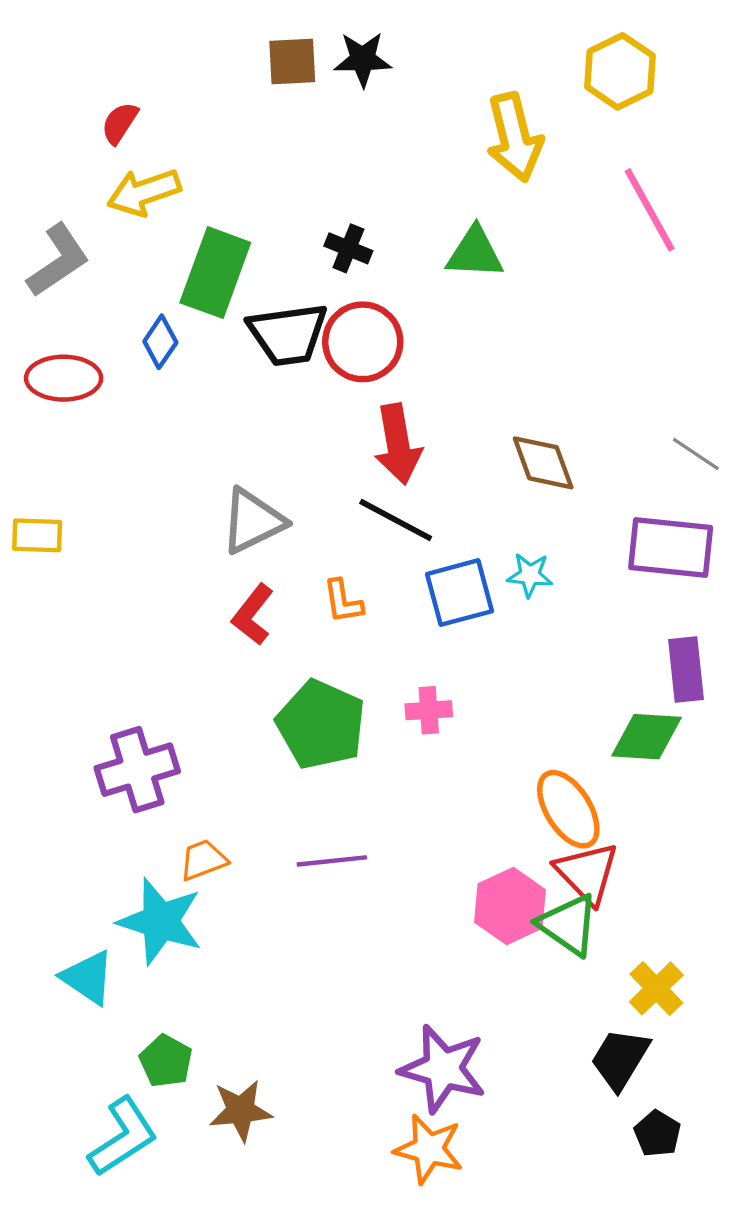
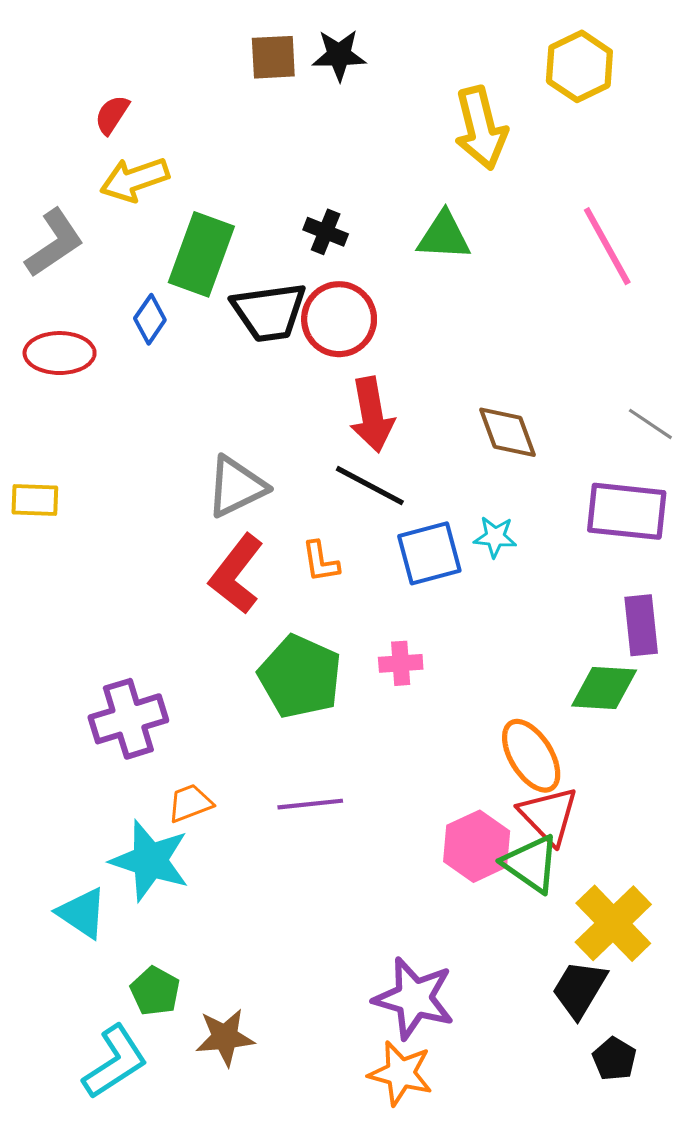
pink line: (650, 210) -> (607, 246), moved
red L-shape: (253, 615) -> (236, 574), size x1.4
yellow cross: (656, 988) -> (613, 923), size x1.5

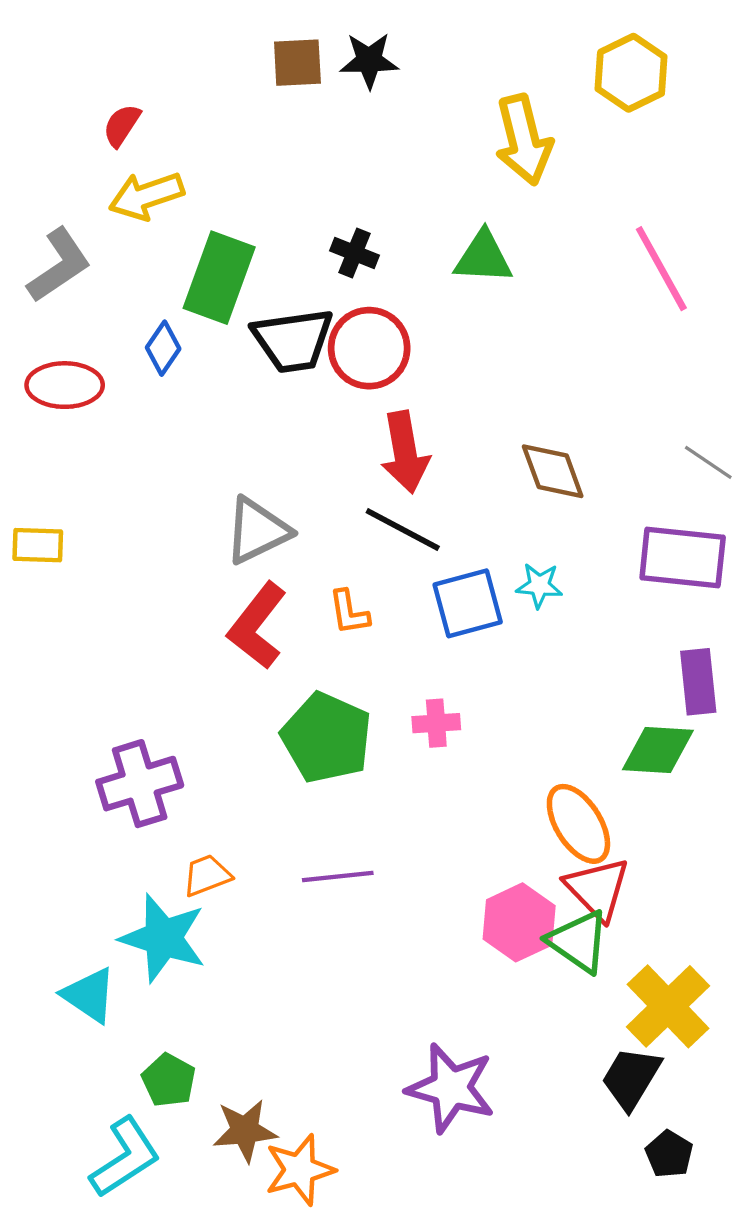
orange star: (401, 1073) -> (300, 1170), moved, turned -30

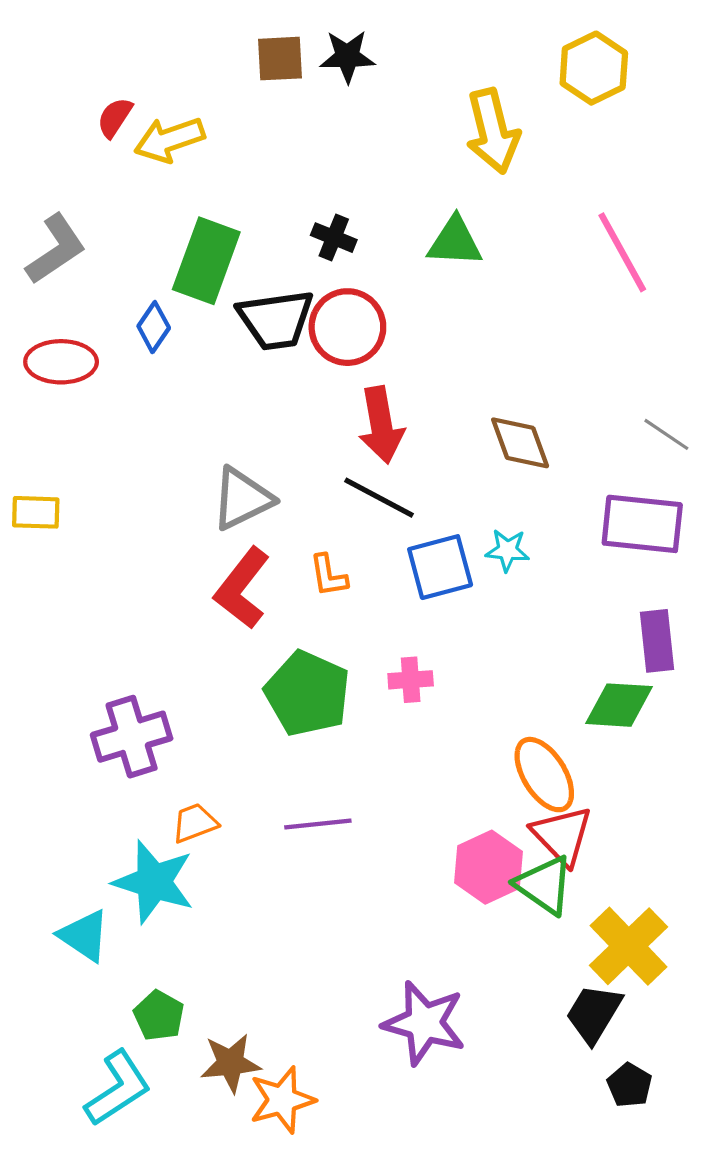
yellow arrow: (146, 196) -> (169, 140), moved

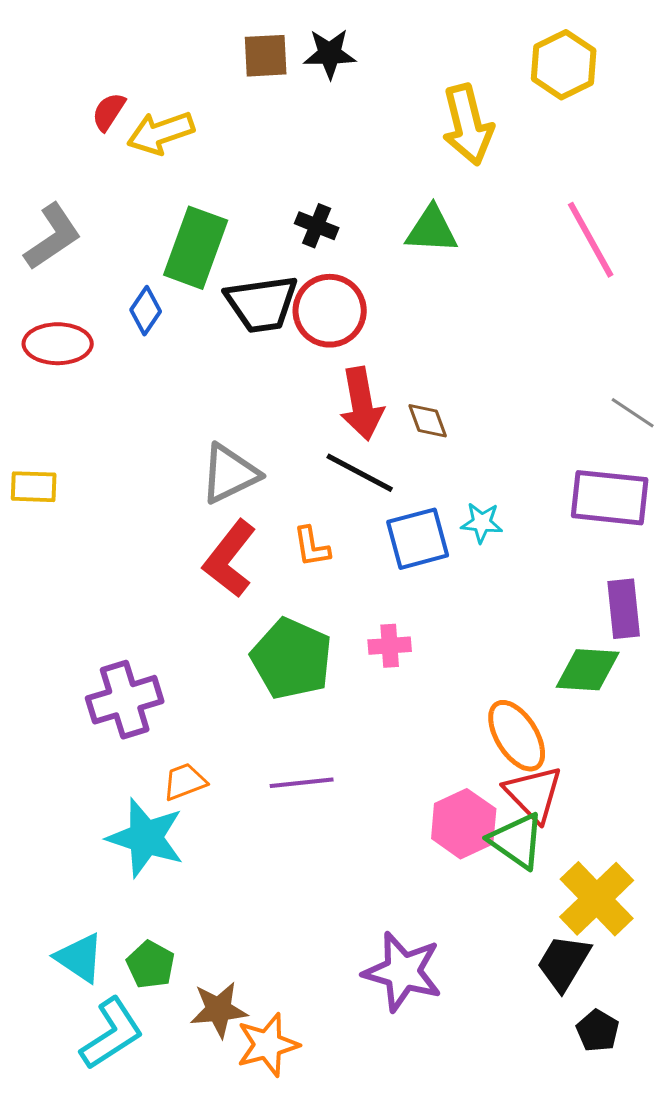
brown diamond: (520, 443) -> (428, 421), moved, size x0.7
cyan triangle: (84, 936) -> (80, 958), moved

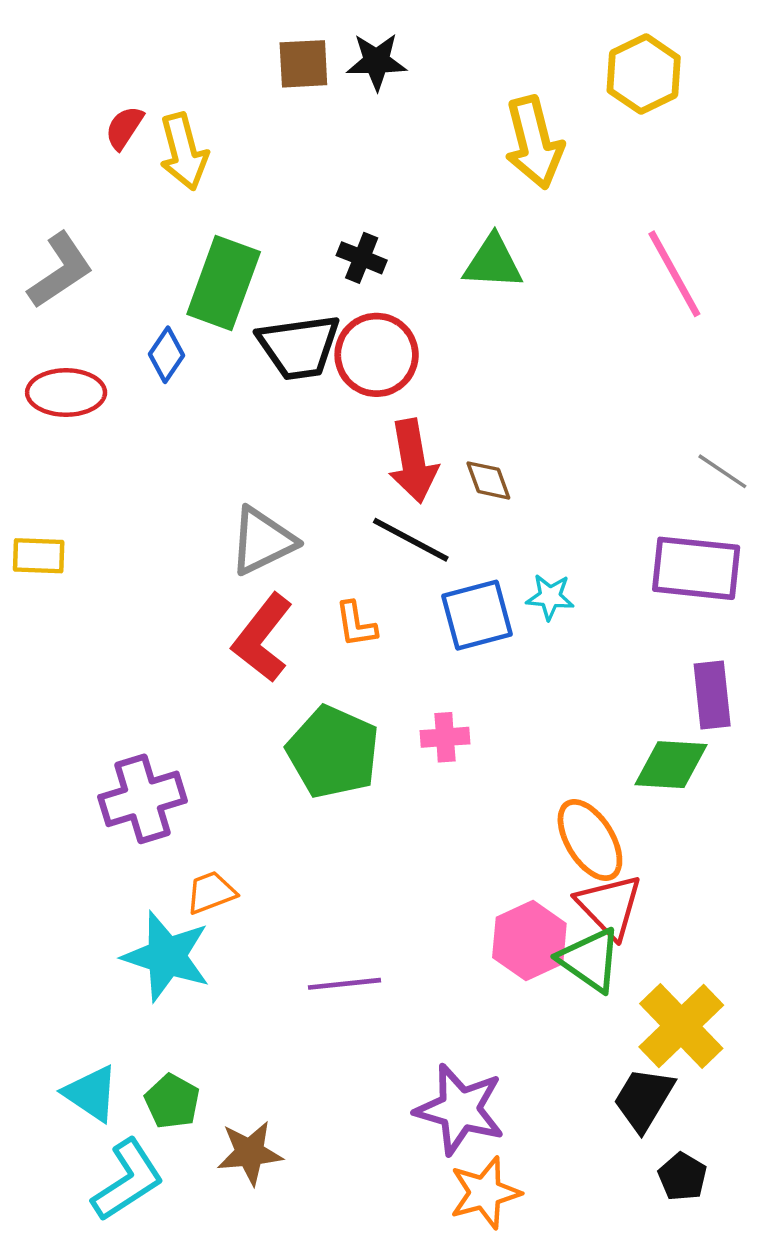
yellow arrow: (161, 133) -> (184, 152), turned -86
purple line: (302, 783) -> (345, 984), moved
orange star: (268, 1045) -> (485, 1193), moved

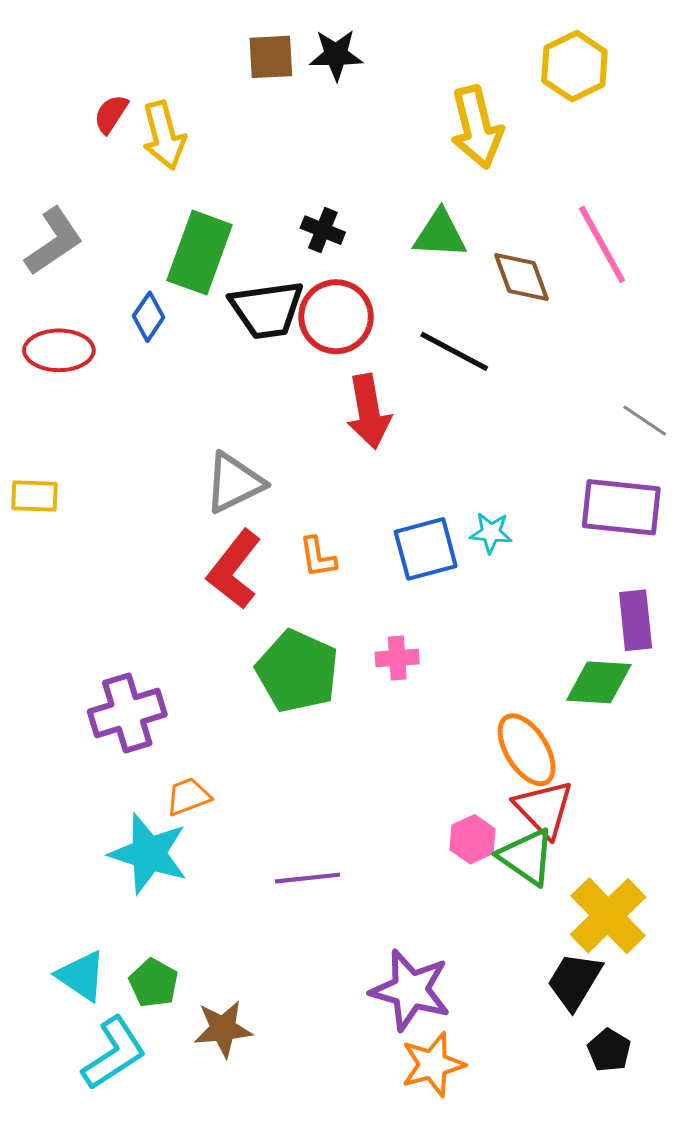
brown diamond: (488, 480) -> (521, 277), moved, size x1.4
black line: (411, 540) -> (454, 351), moved
pink hexagon: (529, 940) -> (473, 839), size x0.7

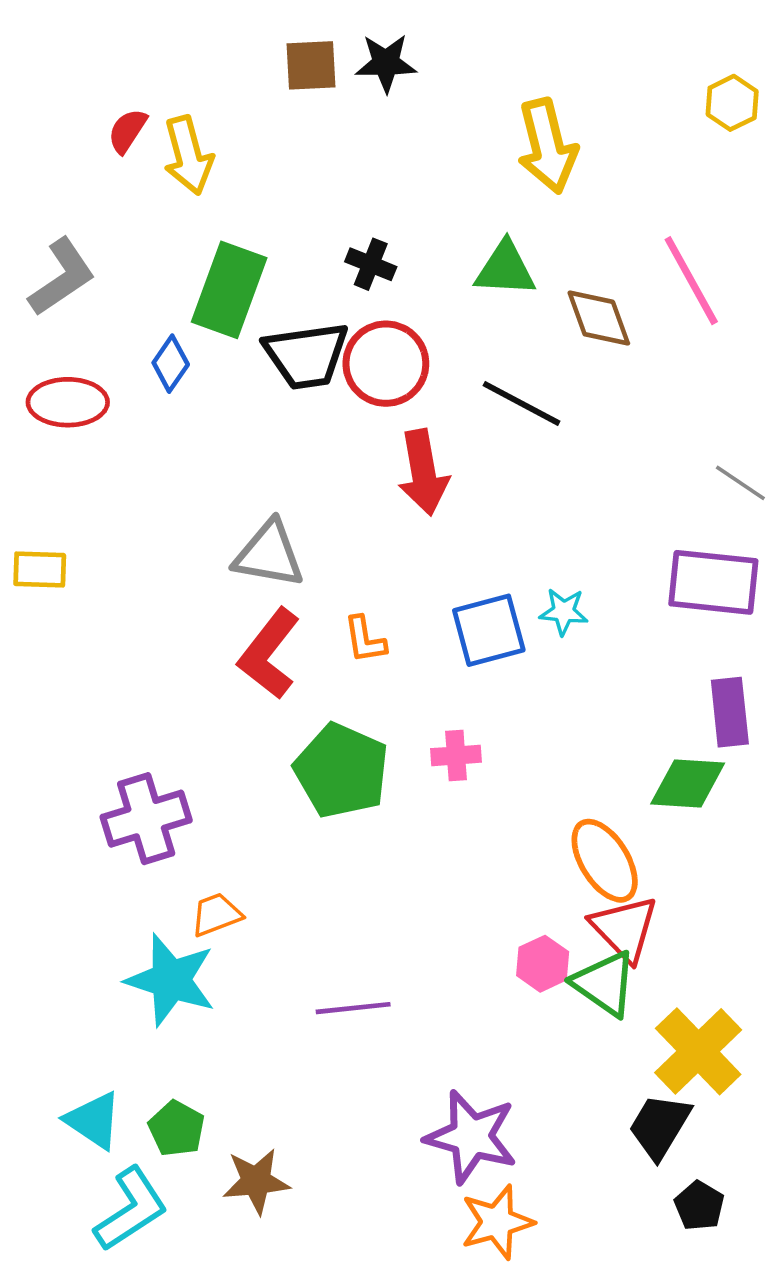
yellow hexagon: (574, 66) -> (732, 103), moved, size x0.7
gray triangle: (234, 483) -> (269, 554), turned 36

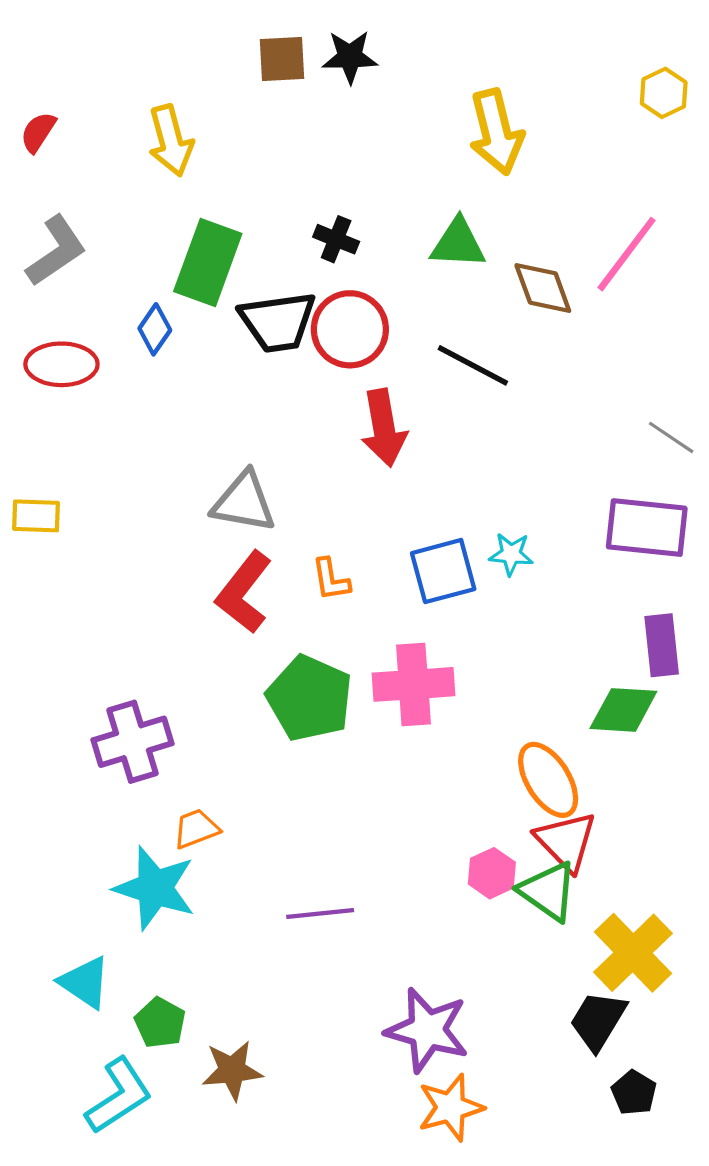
red semicircle: (127, 131) -> (38, 132), moved
pink line: (691, 281) -> (627, 254), turned 66
pink cross: (456, 755) -> (413, 684), size x1.8
cyan triangle: (93, 1120) -> (85, 982), moved

